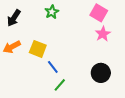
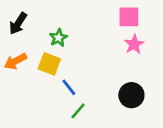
green star: (52, 12) -> (58, 38), moved
pink square: (99, 13) -> (129, 17), turned -30

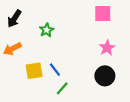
pink star: (134, 44) -> (107, 48), moved
yellow square: (49, 64) -> (34, 71), moved, turned -30

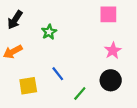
yellow square: (34, 71) -> (28, 86), moved
green line: (62, 88) -> (80, 93), moved

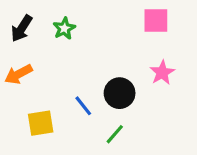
green star: (49, 32) -> (64, 28), moved
black circle: (111, 80) -> (120, 93), moved

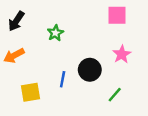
green star: (64, 28) -> (55, 33), moved
blue line: (83, 106) -> (63, 79), turned 49
green line: (115, 134) -> (115, 95), moved

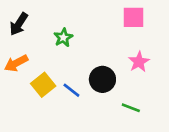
blue line: (63, 79) -> (71, 90), turned -63
yellow square: (31, 92) -> (43, 85), moved, turned -30
green line: (115, 95) -> (131, 108), turned 70

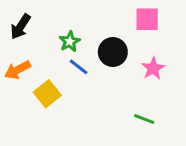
black circle: (102, 79) -> (113, 52), moved
blue line: (71, 90) -> (79, 67), moved

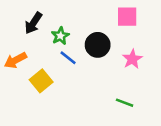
black arrow: (20, 27) -> (33, 23), moved

